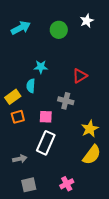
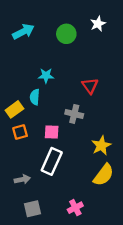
red triangle: (80, 76) -> (90, 86), turned -35

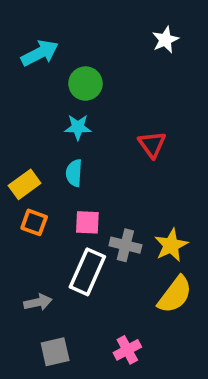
green circle: (66, 34) -> (85, 84), moved
cyan semicircle: (35, 97) -> (74, 173), moved
gray cross: (74, 114) -> (125, 245), moved
orange square: (20, 132) -> (34, 222), turned 35

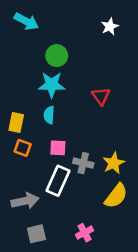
cyan arrow: (40, 53) -> (26, 21), moved, turned 55
cyan star: (78, 127) -> (52, 85), size x1.5
yellow rectangle: (25, 184) -> (16, 123), turned -42
gray arrow: (38, 302) -> (25, 201), size x1.5

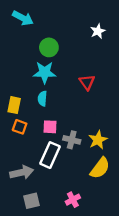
white star: (110, 27) -> (98, 31), moved

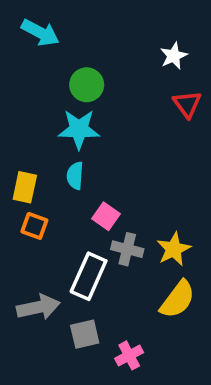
red triangle: (87, 82) -> (187, 104), moved
pink square: (50, 127) -> (106, 216), moved, turned 32
gray square: (32, 201) -> (85, 334), moved

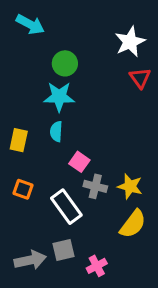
white star: (174, 56) -> (130, 42), size x1.5
orange square: (34, 226) -> (23, 189), moved
yellow star: (174, 249) -> (130, 186), turned -30
white rectangle: (89, 276) -> (66, 207), turned -60
gray arrow: (38, 307) -> (30, 260), moved

